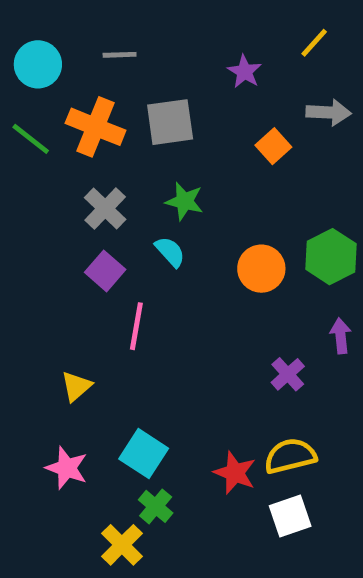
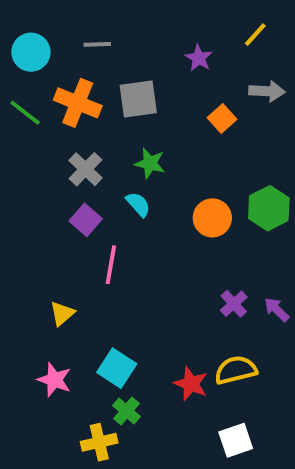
purple arrow: (341, 336) -> (277, 310), moved, turned -40
white square: (290, 516) -> (236, 440), moved
yellow cross: (122, 545) -> (99, 442), turned 32

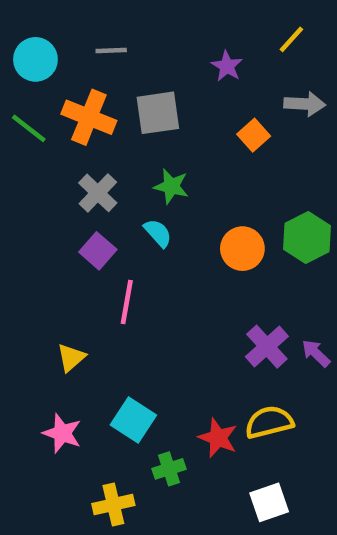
purple cross: (234, 304) -> (267, 347), size x1.4
green cross: (126, 411) -> (169, 469), moved, turned 32

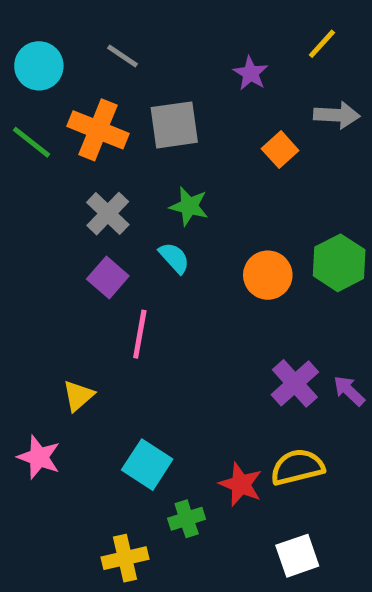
gray line: (111, 51) -> (123, 56), turned 36
pink star: (62, 433) -> (39, 457), moved

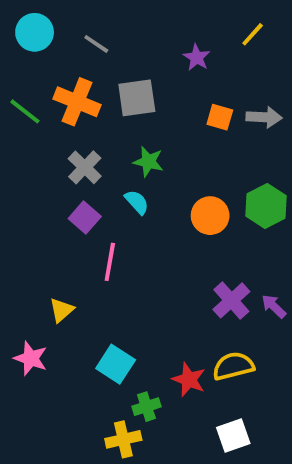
cyan circle: (39, 66) -> (35, 32), moved
gray arrow: (337, 115) -> (264, 117), moved
orange square: (280, 150) -> (220, 117), turned -32
yellow cross: (125, 558) -> (123, 439), moved

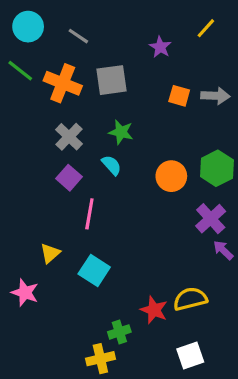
green line: (25, 111) -> (20, 71), moved
purple cross: (231, 300) -> (211, 219), moved
cyan square: (116, 364) -> (94, 271), moved

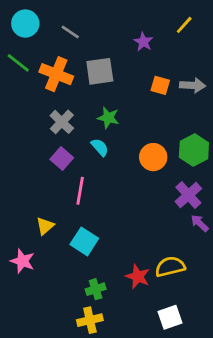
green cross: (119, 332) -> (96, 289), moved

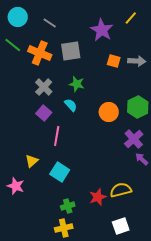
purple star: (143, 42) -> (102, 30), size x1.6
red star: (138, 277) -> (98, 197), turned 30

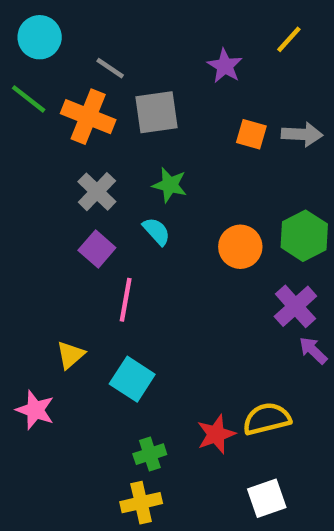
gray line: (50, 23) -> (110, 68), moved
purple star: (102, 30) -> (225, 66), size x0.7

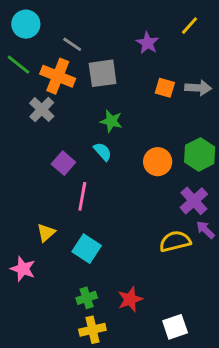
gray cross: (97, 192) -> (42, 110), moved
yellow semicircle: (267, 419) -> (175, 241), moved
red star: (216, 434) -> (130, 299), moved
green cross: (150, 454) -> (87, 298), moved

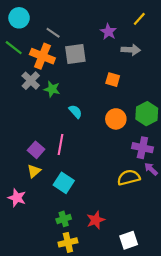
orange square: (165, 88) -> (113, 80), moved
gray arrow: (198, 88) -> (131, 50), moved
green star: (111, 121) -> (52, 89), moved
purple square: (63, 163) -> (36, 150), moved
purple cross: (194, 201) -> (142, 148), turned -36

